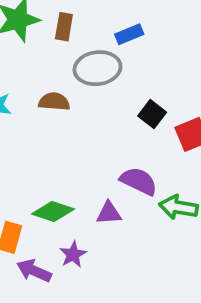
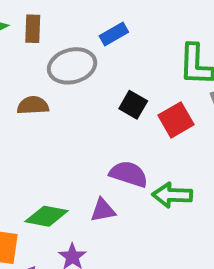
blue rectangle: (129, 34) -> (114, 34), moved

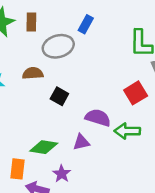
blue rectangle: (114, 34) -> (86, 24), turned -30
black square: (133, 105) -> (59, 96), moved
red square: (176, 120) -> (136, 93), moved

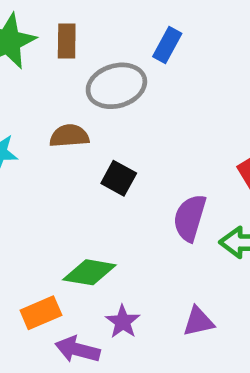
purple semicircle: (98, 118) -> (190, 218), turned -90
purple triangle: (81, 142) -> (198, 322), moved
orange rectangle: (17, 169) -> (41, 313), turned 60

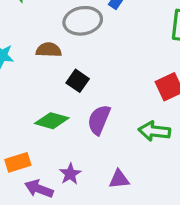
purple semicircle: (190, 218) -> (99, 120), moved
green diamond: (89, 272) -> (52, 121), moved

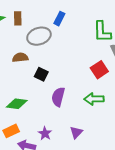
green diamond: (52, 121) -> (17, 104), moved
purple triangle: (119, 179) -> (76, 132), turned -32

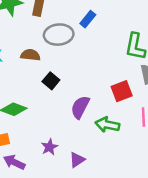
purple semicircle: (58, 97) -> (80, 107), moved
purple star: (45, 133) -> (50, 147), moved

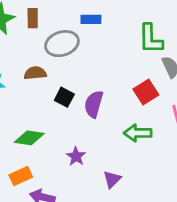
blue rectangle: (88, 19) -> (91, 19), turned 63
purple semicircle: (80, 107) -> (94, 104), moved
purple star: (50, 147) -> (76, 156), moved

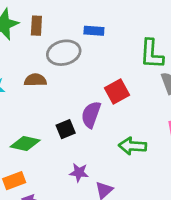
red square: (146, 92) -> (117, 92), moved
black square: (64, 97) -> (66, 129), moved, turned 36
purple star: (76, 156) -> (79, 173), moved, turned -30

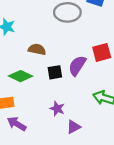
brown semicircle: (35, 80) -> (37, 49), moved

